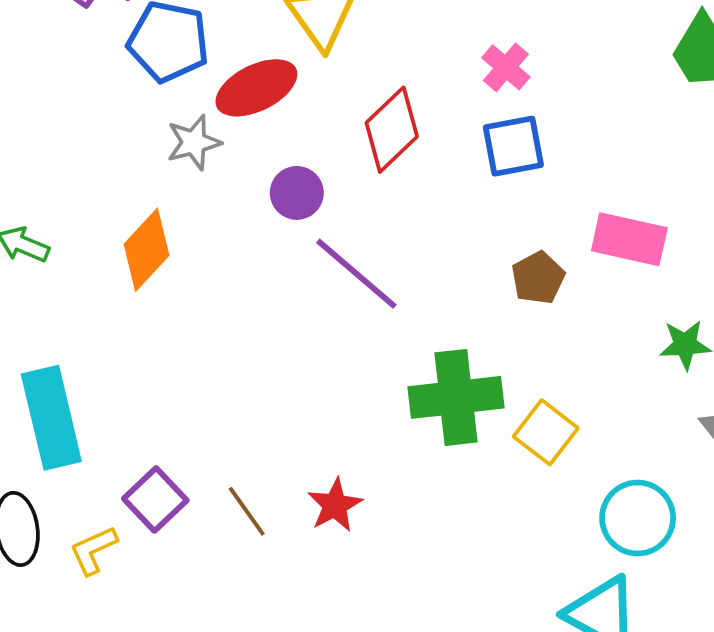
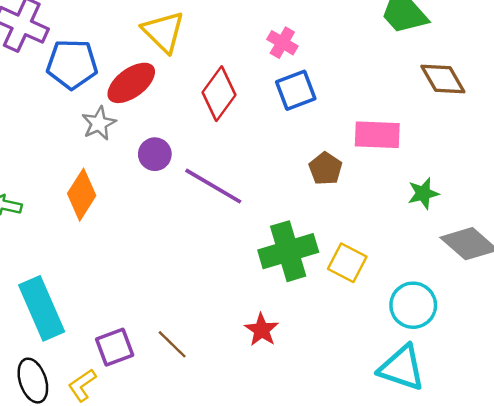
purple circle: (297, 193) -> (155, 154), moved
purple square: (155, 499) -> (115, 347), turned 33
red star: (335, 505) -> (262, 330), moved

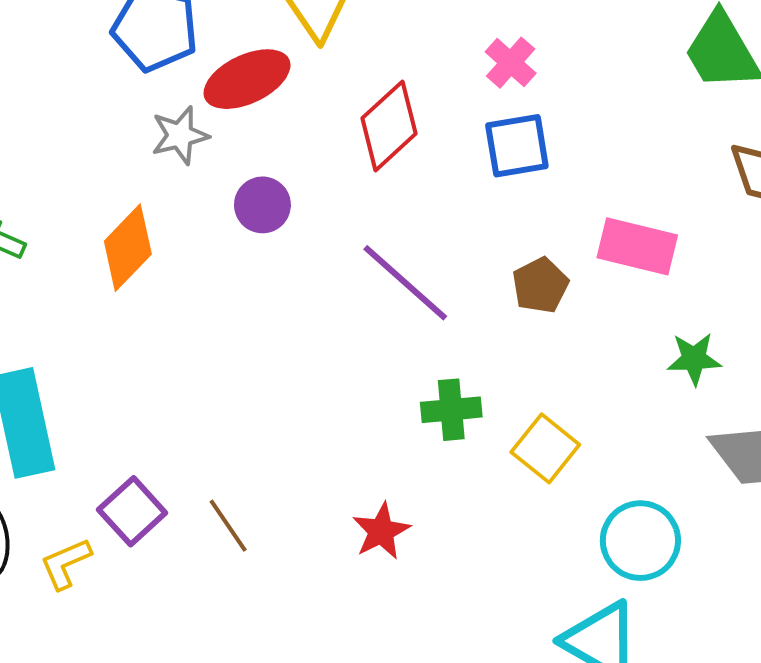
purple line: (213, 186) -> (405, 283), moved
green cross: (288, 251) -> (451, 410), size x0.6
purple square: (115, 347) -> (132, 511), turned -33

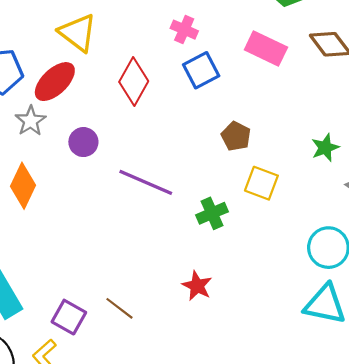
pink rectangle: (637, 246) -> (266, 49), moved, turned 30
purple line: (405, 283) -> (146, 182), moved
yellow square: (545, 448) -> (261, 183), moved

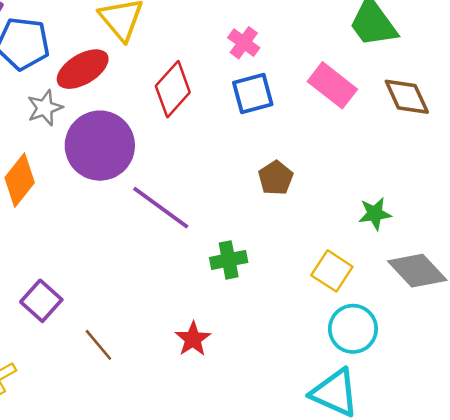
purple circle: (83, 142) -> (100, 146), size x2.0
yellow square: (261, 183) -> (332, 271), moved
purple square: (69, 317) -> (41, 301), moved

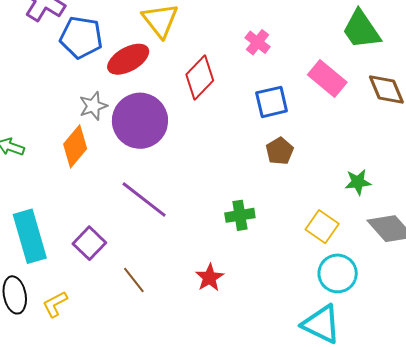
blue square: (253, 94) -> (272, 102), moved
gray star: (45, 108) -> (93, 106), moved
purple line: (161, 208) -> (144, 200), moved

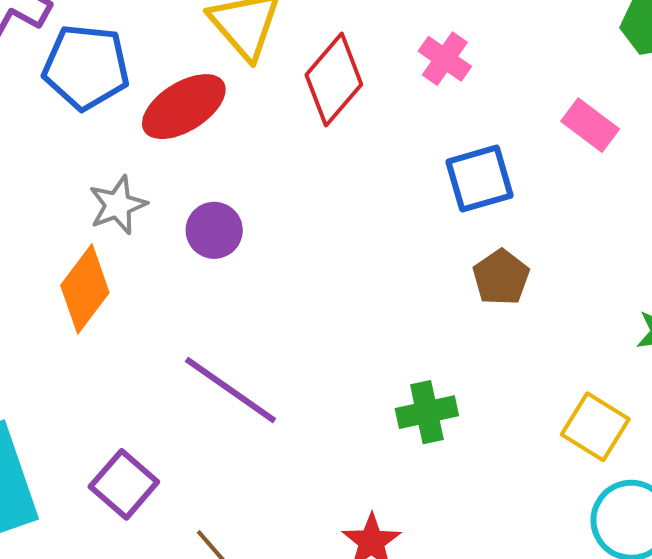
red diamond: (200, 78) -> (334, 80), moved
pink rectangle: (327, 78) -> (590, 125), size x0.7
purple circle: (140, 121) -> (214, 230), size x0.5

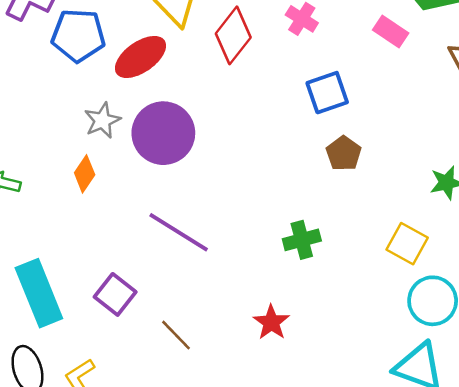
pink rectangle: (590, 125) -> (391, 32), moved
purple circle: (214, 230) -> (163, 133), size x1.8
orange diamond: (85, 289) -> (85, 174), size x0.7

